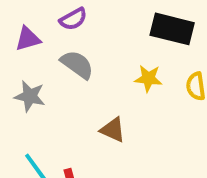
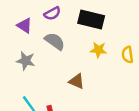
black rectangle: (172, 29) -> (91, 20), moved
purple triangle: (28, 39) -> (24, 26), turned 49

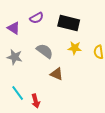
gray semicircle: (55, 41) -> (45, 51), moved

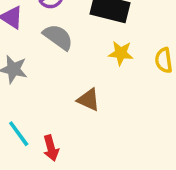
gray semicircle: (45, 51) -> (58, 37), moved

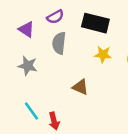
gray semicircle: (58, 37) -> (59, 43), turned -120

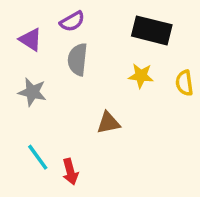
black rectangle: (95, 23) -> (152, 30), moved
brown triangle: (80, 87) -> (108, 123), turned -36

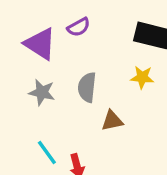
purple triangle: (30, 40) -> (40, 44), size x1.5
gray semicircle: (78, 59) -> (87, 87), moved

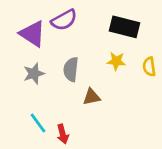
purple semicircle: (79, 27) -> (64, 20), size x1.4
gray star: (42, 92) -> (34, 74), turned -30

